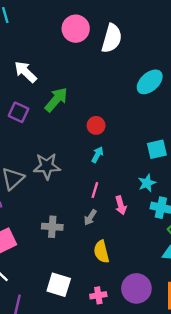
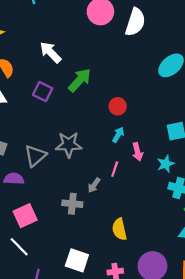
pink arrow: (121, 205) -> (138, 152), moved
gray arrow: (90, 217) -> (94, 185), moved

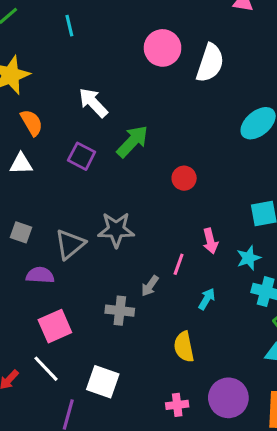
cyan arrow: (118, 135) -> (207, 299), moved
white square: (77, 260) -> (103, 382), moved

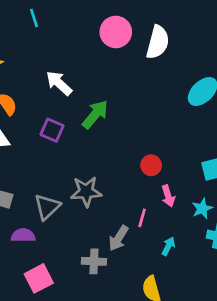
red circle: (184, 178) -> (151, 165), moved
gray arrow: (150, 286) -> (119, 238), size x1.4

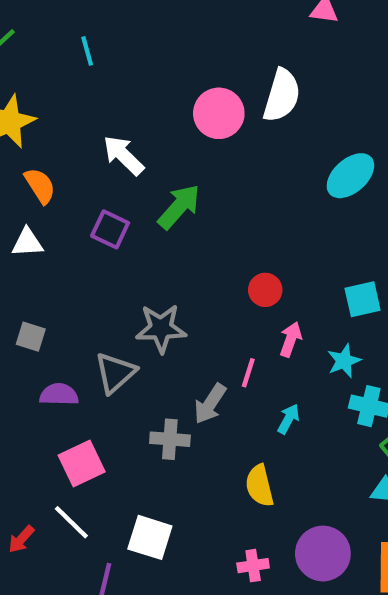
pink circle: (116, 32) -> (219, 113), moved
pink arrow: (168, 196) -> (291, 339), turned -145
gray triangle: (47, 207) -> (115, 373), moved

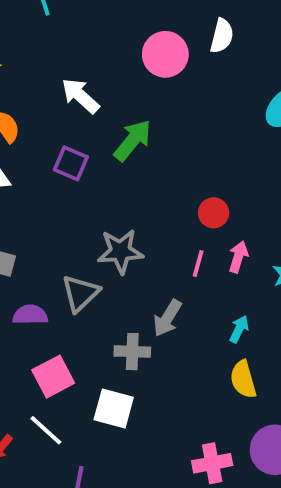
white semicircle: (282, 95) -> (222, 36), size x0.7
pink line: (248, 373) -> (198, 264), moved
yellow semicircle: (259, 486) -> (243, 379), moved
white square: (150, 537) -> (114, 408), moved
pink cross: (253, 566) -> (212, 463), size x1.4

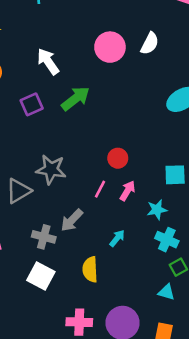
purple square: (71, 163) -> (32, 104), turned 30
yellow semicircle: (243, 379) -> (90, 269), moved
white square: (114, 408) -> (41, 276), moved

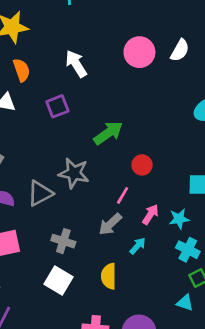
green arrow: (76, 99) -> (108, 133), moved
pink arrow: (127, 191) -> (150, 214), moved
gray arrow: (72, 220) -> (110, 224), moved

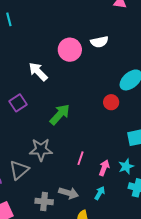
white semicircle: (180, 50) -> (99, 42), turned 60
white arrow: (76, 64) -> (38, 72), moved
red circle: (142, 165) -> (111, 102), moved
gray arrow: (110, 224) -> (69, 193), moved, turned -108

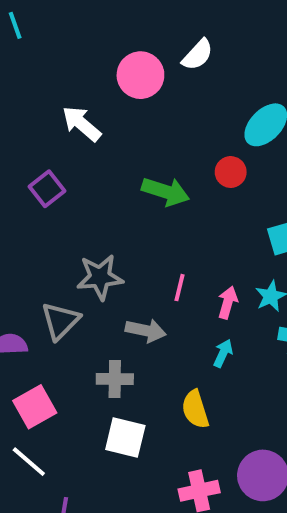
white semicircle: (99, 42) -> (198, 55), turned -30
green arrow: (60, 114) -> (165, 192), moved, turned 70
gray arrow: (69, 193) -> (146, 330), moved

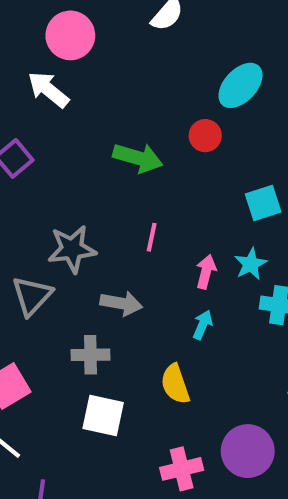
pink circle: (140, 75) -> (70, 35), moved
pink line: (179, 288) -> (152, 237), moved

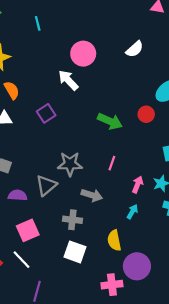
purple circle: (248, 451) -> (137, 266), moved

